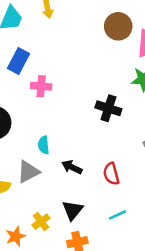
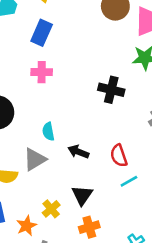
blue rectangle: (18, 61) -> (42, 33), moved
cyan line: (117, 215) -> (129, 181), moved

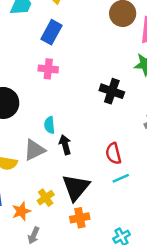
black arrow: (78, 152) -> (65, 145), moved, turned 48
black triangle: (82, 195) -> (76, 187), size x1.4

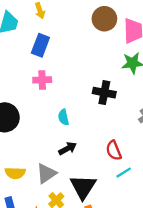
cyan semicircle: (49, 125) -> (63, 117), moved
black arrow: (65, 145) -> (68, 148), turned 84
gray triangle: (34, 150) -> (46, 174), moved

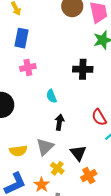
black arrow: (68, 148) -> (59, 122), turned -42
black triangle: (83, 187) -> (78, 153), size x0.7

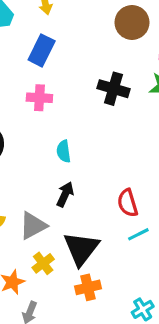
black cross: (83, 69) -> (113, 89), moved
black triangle: (78, 153) -> (81, 249), size x1.4

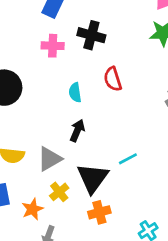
black cross: (113, 89) -> (91, 35), moved
red semicircle: (128, 203) -> (113, 79), moved
cyan line: (138, 234) -> (128, 159), moved

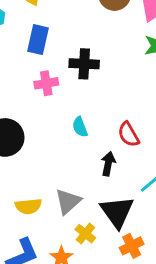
red semicircle: (113, 79) -> (129, 134), moved
black arrow: (77, 131) -> (108, 164), moved

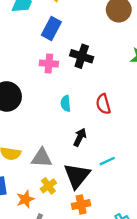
red semicircle: (129, 134) -> (103, 104), moved
gray triangle: (68, 201) -> (42, 158), turned 30

